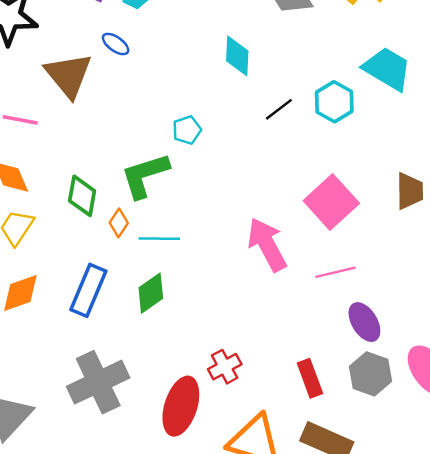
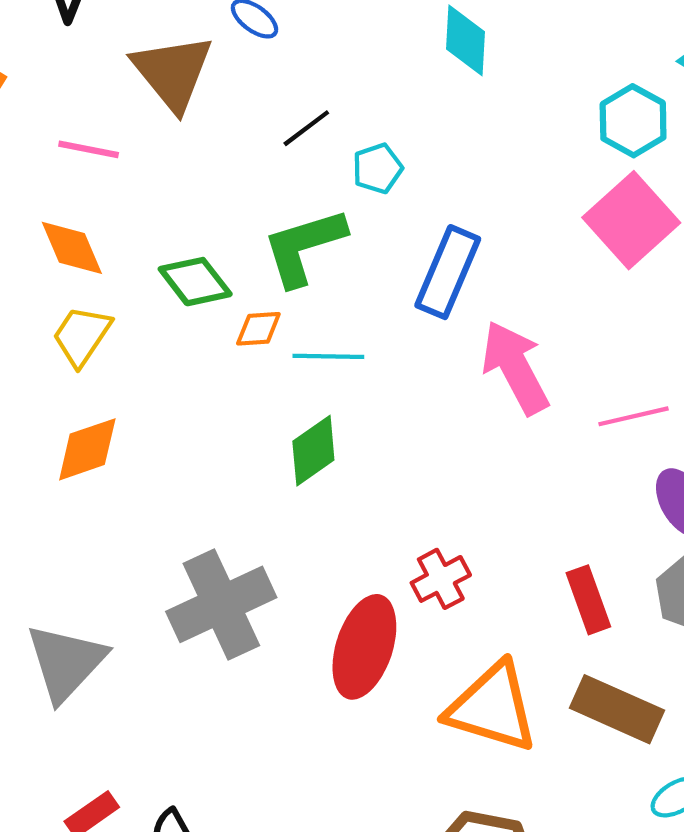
black line: (279, 109) -> (306, 128), moved
green diamond: (82, 196) -> (195, 282), turned -48
pink square: (331, 202) -> (631, 220), moved
orange diamond: (119, 223) -> (258, 329), turned 52
blue rectangle: (88, 290) -> (448, 272), moved

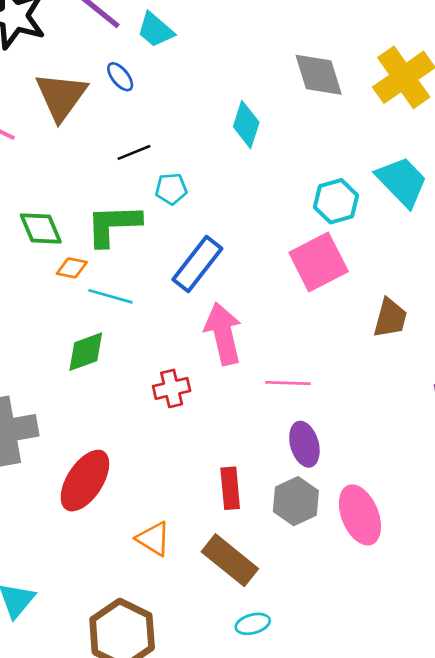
red cross: (441, 579) -> (172, 388), moved
orange triangle: (492, 707) -> (154, 539), size x0.6

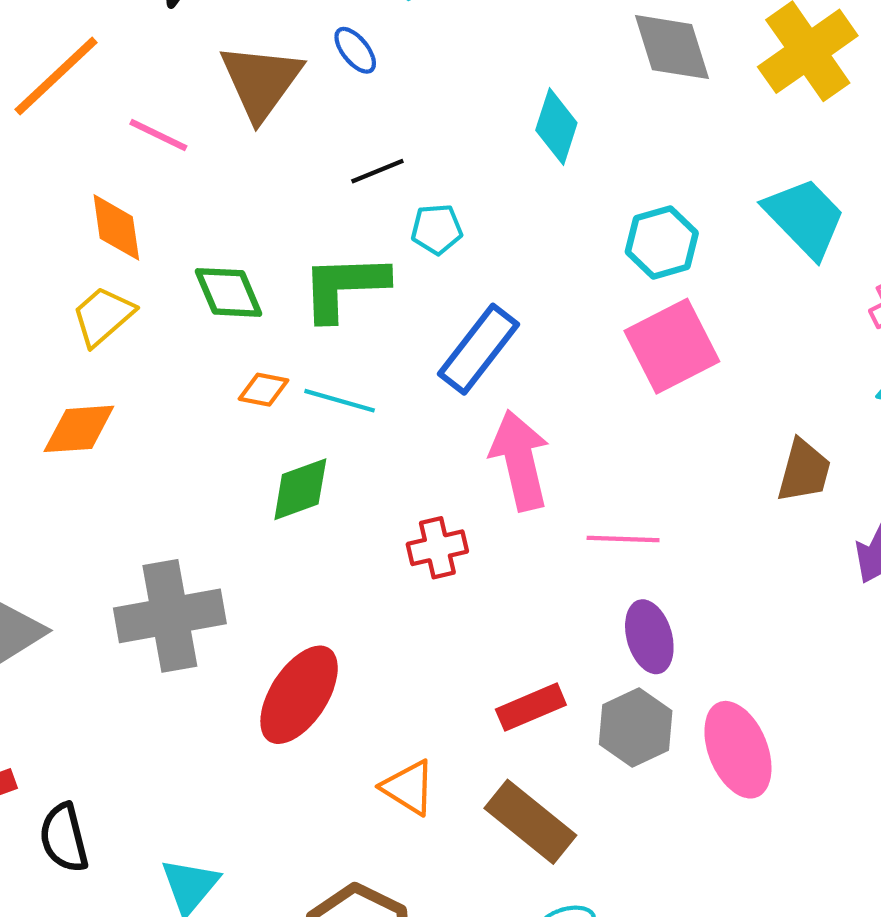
cyan hexagon: (336, 201) -> (662, 242), moved
orange diamond: (72, 268) -> (263, 390), moved
brown trapezoid: (390, 318) -> (804, 471), moved
red rectangle: (230, 488) -> (531, 707), turned 72

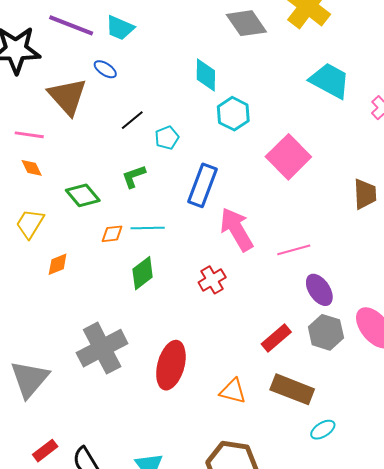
orange diamond: (116, 227) -> (32, 168), moved, size x0.7
cyan hexagon: (662, 242) -> (233, 114), moved
green L-shape: (344, 287) -> (134, 176), size x0.6
orange diamond: (79, 429) -> (58, 264), moved, size x0.7

